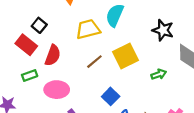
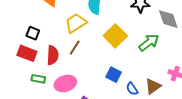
brown line: (94, 62) -> (75, 48), moved
green arrow: (159, 74) -> (149, 42), size x1.5
green rectangle: (30, 75) -> (38, 79), turned 48

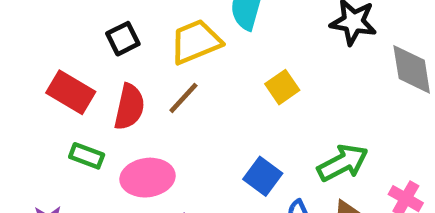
black square: (33, 33) -> (123, 39), moved, turned 32
yellow square: (115, 36) -> (282, 87), size x0.6
green arrow: (149, 42) -> (343, 163), moved

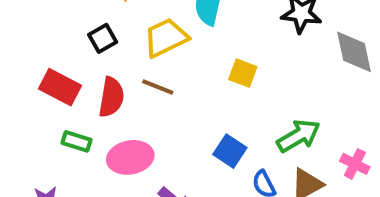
yellow square: (282, 87) -> (243, 73), turned -32
brown line: (183, 98) -> (158, 87), turned 72

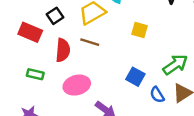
red rectangle: (60, 87) -> (30, 32), moved
green rectangle: (77, 141) -> (35, 74), moved

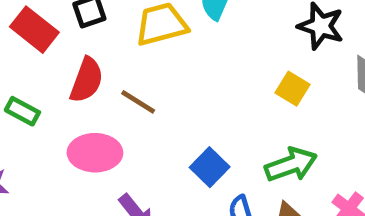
yellow square: (139, 30) -> (293, 89), moved
brown line: (90, 42) -> (138, 102), moved

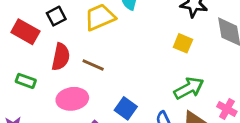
blue square: (210, 167) -> (126, 108), moved

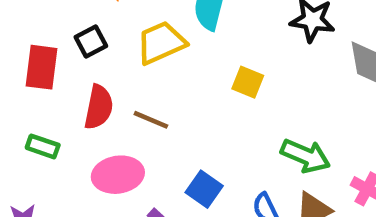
red rectangle: (25, 32) -> (41, 67), turned 68
yellow square: (183, 43) -> (248, 82), moved
green arrow: (189, 88) -> (305, 156), turned 52

